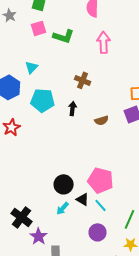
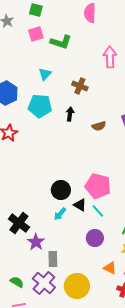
pink arrow: (104, 42) -> (110, 57), moved
cyan triangle: (32, 67) -> (45, 74), moved

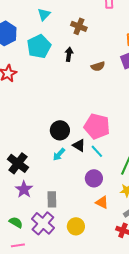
cyan pentagon: (40, 106) -> (39, 46), turned -30
purple star: (36, 242) -> (24, 189), moved
orange triangle: (110, 268) -> (102, 202), moved
yellow circle: (77, 286) -> (76, 226), size x0.7

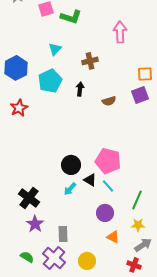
brown cross: (79, 26) -> (90, 61), turned -35

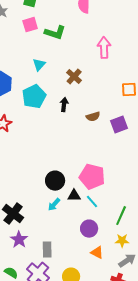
brown cross: (90, 61) -> (74, 77), turned -35
purple square: (140, 95) -> (119, 125), moved
black triangle: (90, 180) -> (74, 196), turned -32

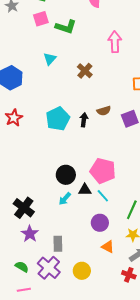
cyan pentagon: (34, 97) -> (58, 119), moved
black arrow: (64, 105) -> (84, 120), moved

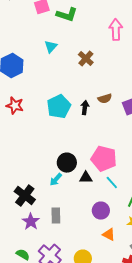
red star: (14, 118) -> (15, 106), turned -30
cyan line: (103, 196) -> (112, 183), moved
cyan arrow: (65, 199) -> (56, 180), moved
gray rectangle: (58, 244) -> (56, 216), moved

